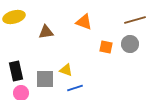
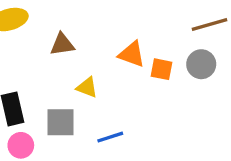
orange triangle: (84, 22) -> (132, 54), moved
yellow triangle: (66, 70) -> (87, 87), moved

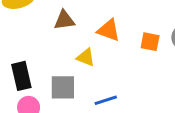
orange triangle: (132, 54) -> (109, 30), moved

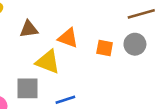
yellow triangle: (86, 57) -> (48, 62), size x1.5

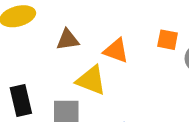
orange square: (105, 48) -> (168, 40), moved

